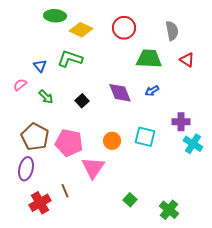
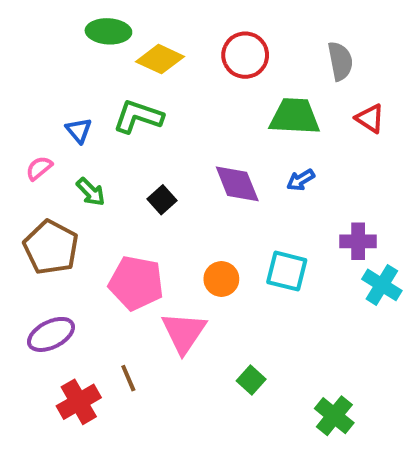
brown pentagon: (35, 137) -> (51, 247), moved
purple ellipse: (26, 169) -> (51, 334), turned 50
green square: (130, 200) -> (251, 380), moved

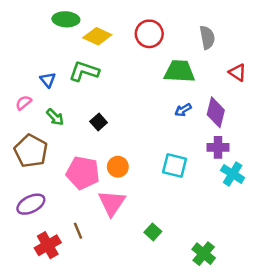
red triangle: (370, 119) -> (237, 72), moved
purple diamond: (237, 184) -> (216, 112), moved, turned 36
orange circle: (221, 279) -> (118, 167), moved

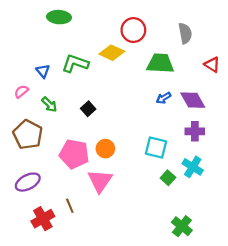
yellow diamond: (97, 36) -> (112, 53), moved
purple diamond: (216, 112) -> (193, 100), turned -44
cyan cross: (233, 174) -> (193, 167), moved
green square: (153, 232) -> (168, 178), moved

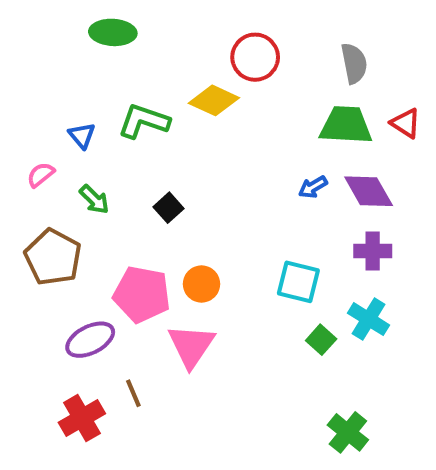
green trapezoid: (160, 63) -> (346, 125), moved
purple ellipse: (28, 182) -> (90, 340), moved

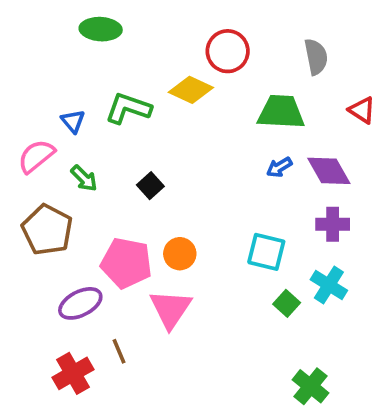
green trapezoid: (346, 125) -> (281, 112), moved
pink semicircle: (41, 175) -> (36, 156), size x1.5

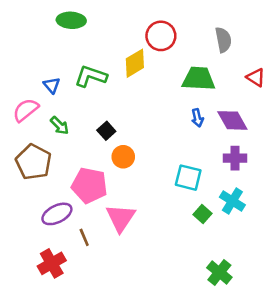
yellow diamond: (191, 90) -> (135, 63), turned -56
blue arrow: (279, 167) -> (197, 118), turned -72
orange circle: (180, 254) -> (123, 157), moved
brown line: (119, 351) -> (84, 237), moved

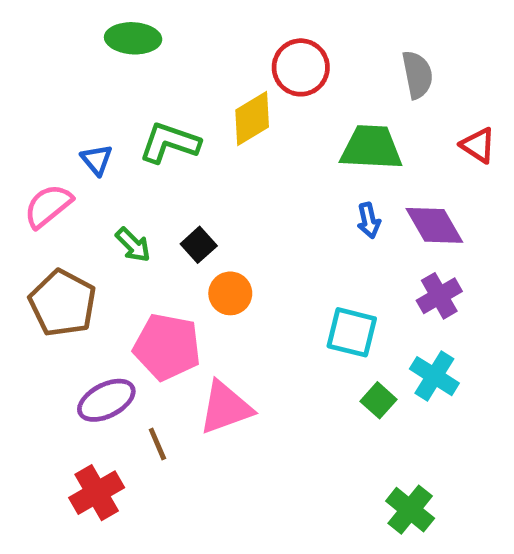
green arrow: (60, 126) -> (133, 245), moved
purple cross: (235, 158) -> (439, 296), turned -30
pink triangle: (121, 218) -> (225, 408), turned 36

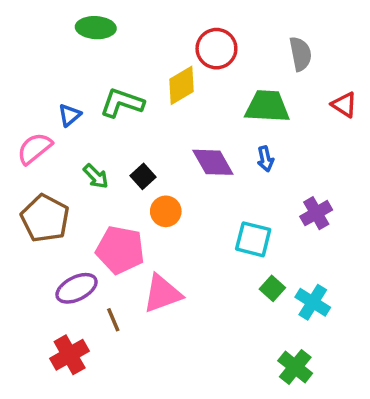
blue triangle: (97, 160) -> (70, 115), turned 30
purple diamond: (434, 225) -> (213, 162), moved
cyan cross: (434, 376) -> (313, 302), moved

